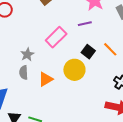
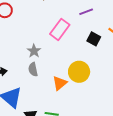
yellow circle: (74, 70) -> (79, 72), moved
orange triangle: (46, 79) -> (60, 83), moved

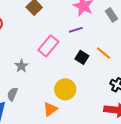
gray semicircle: (33, 69) -> (12, 94), moved, turned 32
orange triangle: (60, 83) -> (50, 109), moved

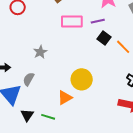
pink rectangle: (48, 46) -> (72, 22), moved, turned 45
black square: (82, 57) -> (104, 38), moved

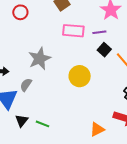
gray star: (40, 52) -> (40, 59), size x1.6
yellow circle: (82, 79) -> (80, 76), moved
orange triangle: (65, 98) -> (97, 129), moved

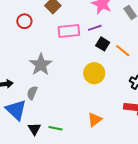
red circle: (20, 12) -> (24, 21), moved
yellow circle: (80, 76) -> (94, 73), moved
orange triangle: (97, 129) -> (95, 119), moved

